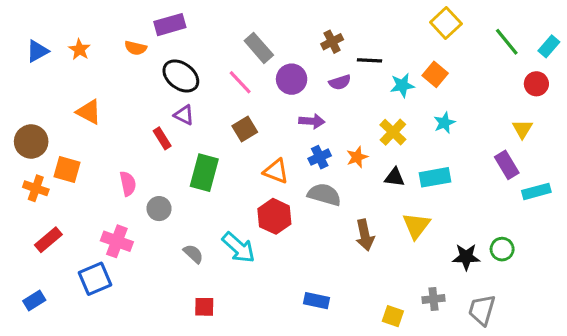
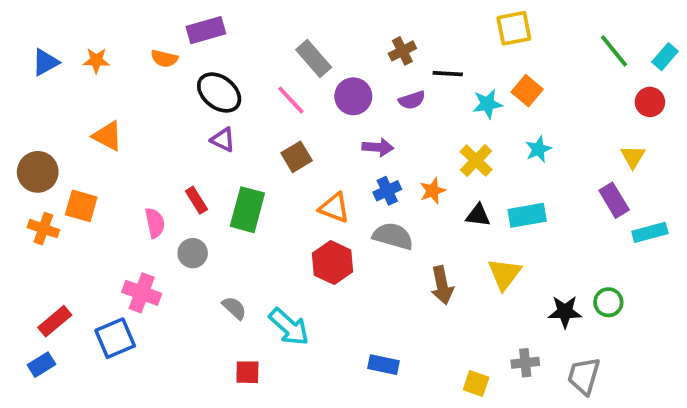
yellow square: (446, 23) -> (514, 28), moved, turned 32
orange star: (79, 49) -> (96, 60), turned -30
red rectangle: (162, 138) -> (196, 200), moved
red rectangle: (48, 240) -> (55, 321), moved
cyan arrow: (239, 248) -> (289, 327), moved

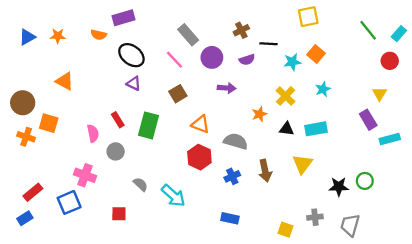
blue cross: (387, 191) -> (232, 176), moved
red square: (247, 372) -> (119, 214), moved

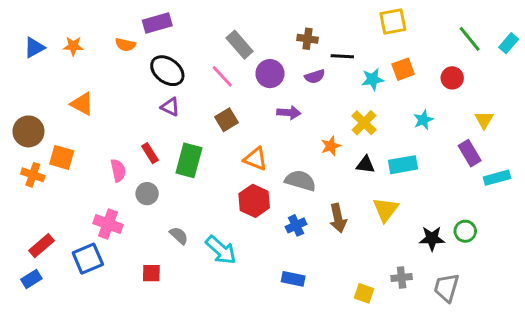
brown cross: (241, 30) -> (308, 39), turned 35
orange square: (316, 54) -> (403, 69), turned 30
red circle: (390, 61) -> (452, 78), moved
cyan star: (323, 89) -> (423, 120), moved

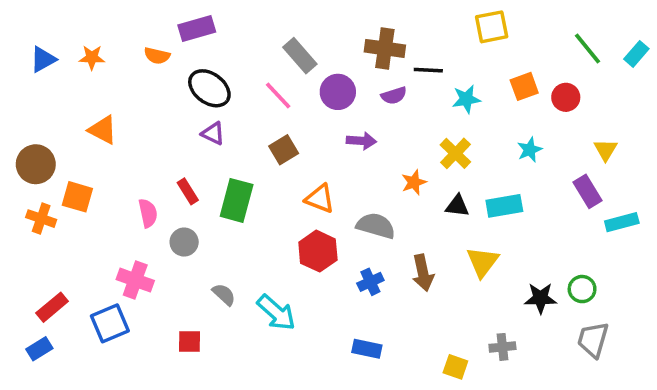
brown cross: (308, 39) -> (385, 48), size x1.5
orange square: (403, 69) -> (524, 86), moved
gray trapezoid: (446, 288) -> (593, 340), moved

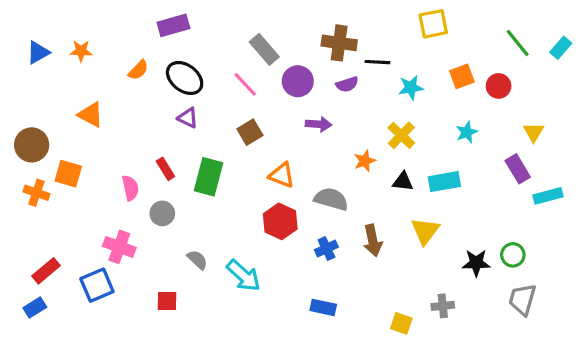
orange semicircle: (157, 56) -> (138, 70), moved, turned -60

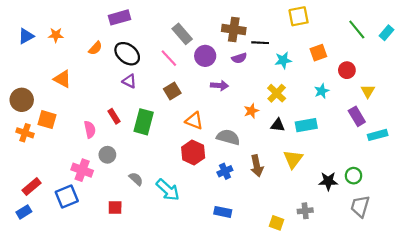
red circle: (499, 86) -> (347, 70), moved
gray circle: (162, 213) -> (107, 155), moved

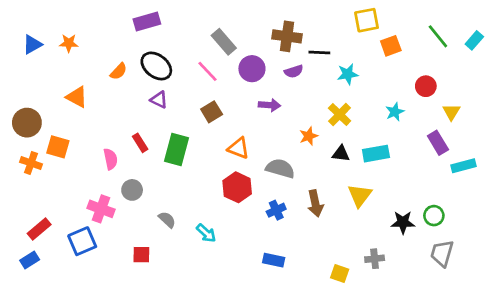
orange semicircle: (95, 48) -> (119, 71), moved
orange square: (318, 53) -> (391, 46), moved
cyan arrow: (168, 190) -> (206, 233), size x0.7

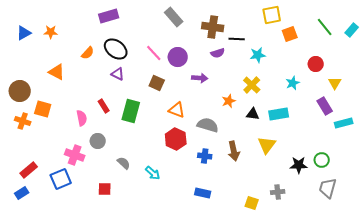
gray rectangle: (224, 42) -> (174, 17), moved
purple circle: (252, 69) -> (178, 57), moved
brown square: (212, 112) -> (157, 83), turned -35
blue cross: (276, 210) -> (205, 156), turned 32

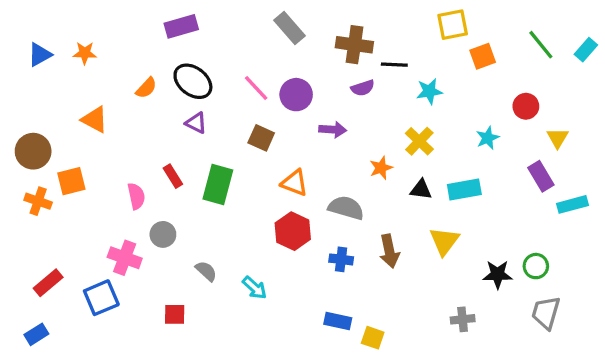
orange square: (43, 109) -> (71, 181), turned -30
blue rectangle: (22, 193) -> (36, 334), moved
yellow square: (252, 203) -> (373, 338), moved

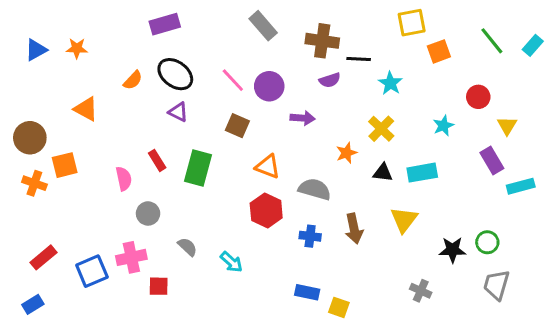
cyan star: (429, 91) -> (390, 83), turned -30
pink cross: (125, 258) -> (131, 257), moved, turned -32
gray cross: (463, 319) -> (421, 291), turned 30

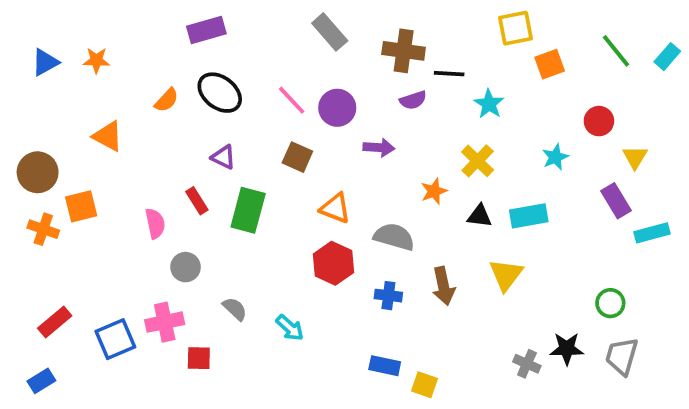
purple triangle: (178, 112) -> (223, 157), moved
black star: (453, 250) -> (567, 349), moved

